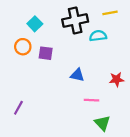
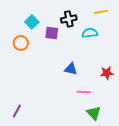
black cross: (75, 21) -> (69, 19), size x0.7
purple square: (46, 53) -> (52, 33), moved
purple line: (18, 108) -> (17, 111), moved

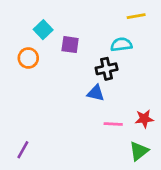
black cross: (69, 19) -> (107, 69), moved
red star: (107, 73) -> (144, 119), moved
green triangle: (94, 113) -> (139, 151), moved, turned 35

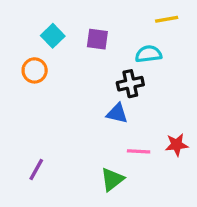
purple square: (70, 45) -> (97, 39), moved
purple line: (23, 150) -> (36, 169), moved
green triangle: (139, 151) -> (112, 179), moved

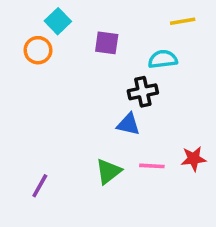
cyan square: (53, 36) -> (58, 21), moved
orange circle: (35, 70) -> (38, 50), moved
green triangle: (112, 179) -> (109, 171), moved

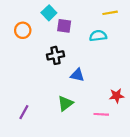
cyan square: (58, 21) -> (49, 13), moved
black cross: (143, 92) -> (55, 55), moved
pink line: (152, 166) -> (101, 114), moved

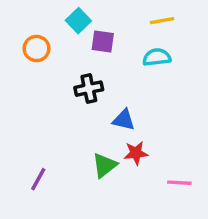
yellow line: (110, 13) -> (162, 21), moved
red star: (117, 96) -> (136, 153), moved
pink line: (101, 114) -> (179, 183), moved

